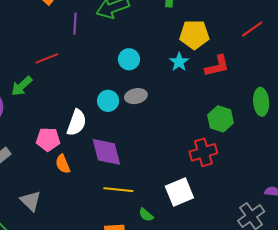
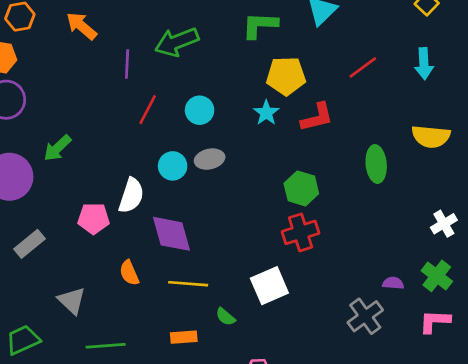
red line: (47, 58) -> (148, 110), moved, turned -40
green hexagon: (221, 119) -> (301, 188), moved
orange semicircle: (63, 164) -> (129, 273), moved

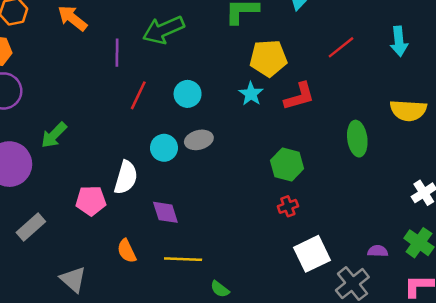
red cross: (301, 232) -> (288, 206), size x0.6
purple diamond: (171, 234) -> (165, 212), size x0.7
white square: (269, 286) -> (312, 254), moved

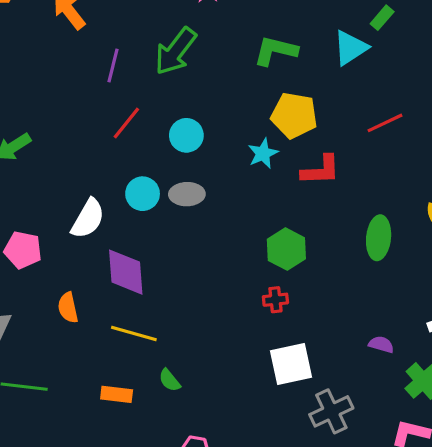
green arrow: (163, 30) -> (175, 51), turned -42
pink pentagon: (91, 201) -> (23, 250), moved
purple diamond: (165, 212) -> (126, 272), size x1.4
purple semicircle: (378, 251) -> (381, 344), moved

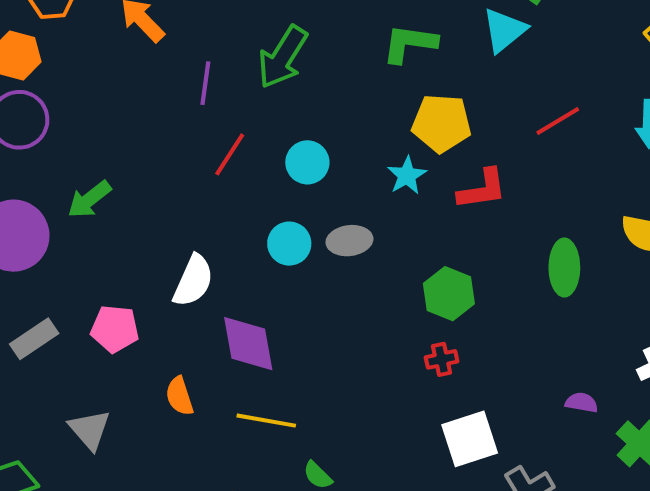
cyan circle: (143, 194) -> (289, 244), moved
gray ellipse: (187, 194) -> (349, 241), moved

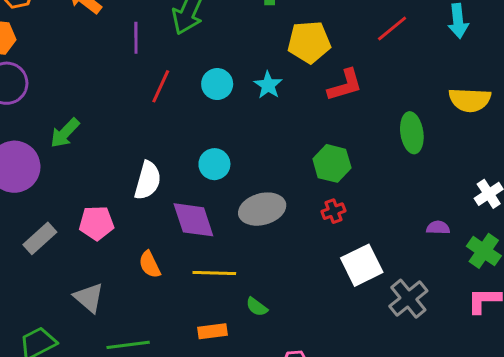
cyan star: (407, 175) -> (268, 85), moved
gray ellipse: (349, 241) -> (262, 209), moved, size x1.4
cyan circle: (289, 244) -> (214, 164), moved

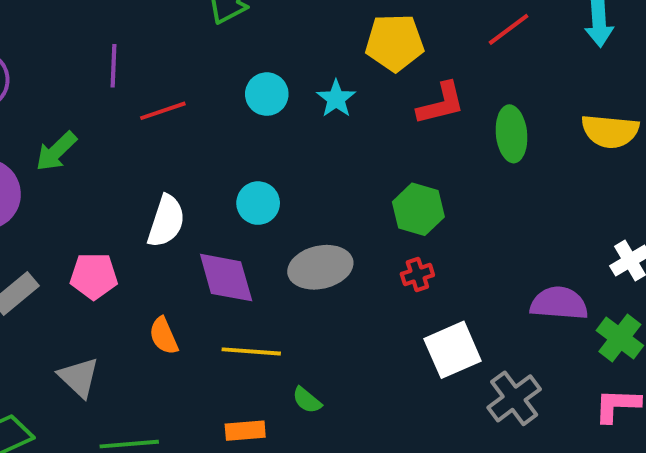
purple line: (136, 38) -> (113, 66), moved
red line: (161, 86) -> (163, 111), moved, turned 44
green ellipse: (412, 133) -> (512, 134), moved
purple semicircle: (438, 228) -> (559, 303), size x1.8

